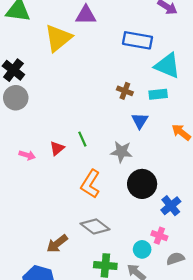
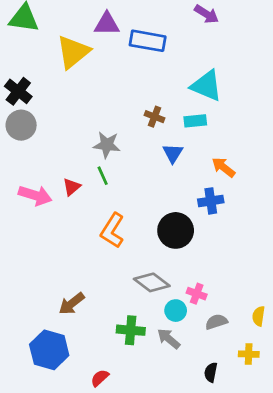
blue rectangle: (137, 40) -> (148, 41), moved
gray star: (121, 152) -> (107, 145), moved
pink arrow: (27, 155) -> (35, 195), size x1.6
blue cross: (171, 206) -> (211, 201), moved, turned 30
gray diamond: (95, 226) -> (152, 282), moved

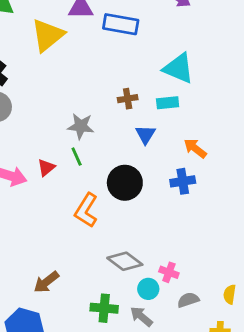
brown cross: (155, 117) -> (128, 99), turned -30
black circle: (176, 230) -> (125, 183), moved

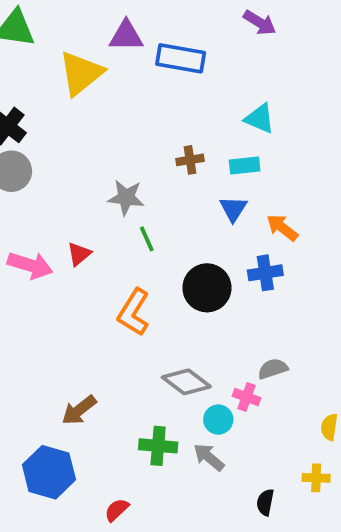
cyan triangle: (179, 68) -> (260, 119), size x0.7
blue triangle: (146, 134) -> (233, 209), moved
green line: (77, 157) -> (147, 239), moved
black circle: (125, 183) -> (207, 288), moved
gray semicircle: (188, 300) -> (273, 369), moved

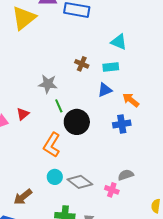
brown cross: (190, 160) -> (82, 64), turned 32
blue triangle: (233, 209) -> (105, 90), turned 35
black circle: (207, 288) -> (77, 122), moved
cyan circle: (218, 420) -> (55, 177), moved

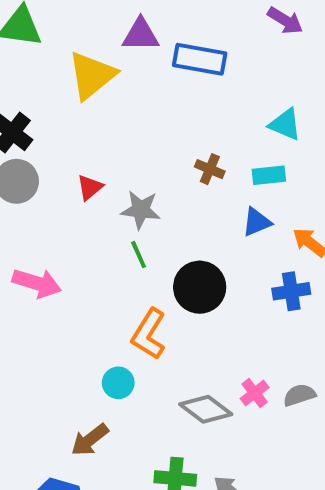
green line: (59, 106) -> (139, 255), moved
red triangle: (23, 114) -> (90, 187), moved
cyan circle: (55, 177) -> (118, 383), moved
pink cross: (112, 190) -> (255, 393), moved, turned 32

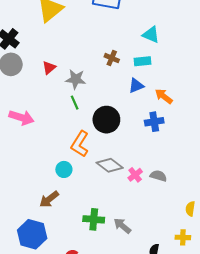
gray semicircle: (299, 395) -> (158, 176), turned 35
gray diamond: (206, 409) -> (110, 165), moved

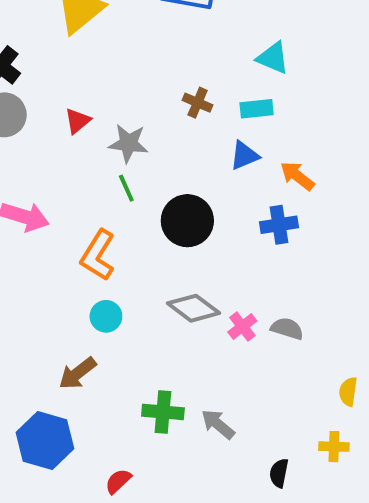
orange L-shape: (80, 144) -> (98, 255), moved

